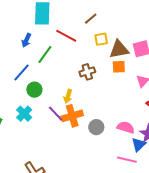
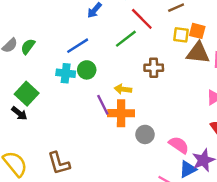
green line: (45, 54) -> (126, 39), moved
orange square: (119, 67) -> (197, 31), moved
yellow arrow: (68, 96) -> (123, 89), turned 64
cyan cross: (24, 114) -> (66, 73), moved, turned 35

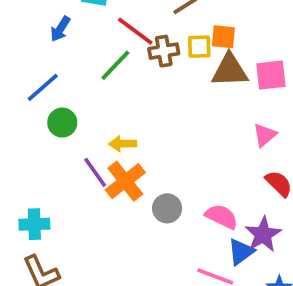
brown cross: (154, 68) -> (164, 51), moved
cyan cross: (66, 73) -> (34, 224), moved
orange cross: (121, 113) -> (125, 181), turned -30

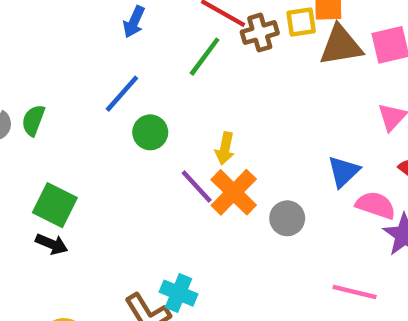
yellow arrow: (123, 144) -> (225, 148), turned -70
pink semicircle: (222, 217) -> (376, 205), moved
cyan cross: (34, 224) -> (179, 293), moved, turned 32
blue triangle: (241, 252) -> (344, 172), moved

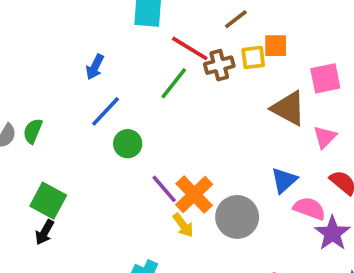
blue arrow: (134, 22) -> (95, 67), moved
brown triangle: (341, 45) -> (288, 108), moved, turned 36
yellow arrow: (225, 148) -> (183, 225), moved, turned -50
gray circle: (287, 218) -> (237, 217), size x1.5
black arrow: (52, 244) -> (45, 232), turned 95

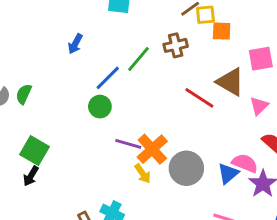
red line: (190, 48) -> (199, 98), moved
yellow square: (253, 57) -> (205, 15), moved
blue line: (106, 111) -> (108, 78), moved
blue triangle: (284, 180) -> (228, 173), moved
purple line: (164, 189) -> (128, 144), turned -35

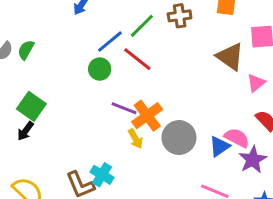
red line: (199, 98) -> (137, 59), moved

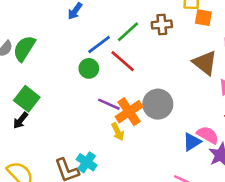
green semicircle: (26, 50) -> (24, 48), size x1.5
gray circle: (179, 138) -> (158, 104), moved

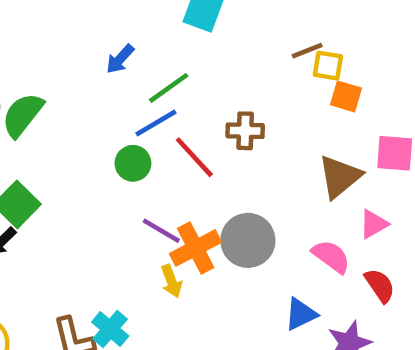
brown cross: (162, 25) -> (245, 131), moved
green line: (128, 32) -> (169, 88), moved
brown triangle: (205, 63) -> (340, 177), turned 36
pink semicircle: (208, 135) -> (331, 256), moved

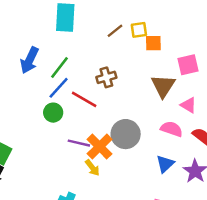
brown line: (307, 51) -> (115, 31), moved
blue arrow: (120, 59) -> (29, 60), size x1.5
pink triangle: (374, 224) -> (188, 105), turned -42

